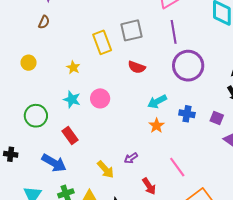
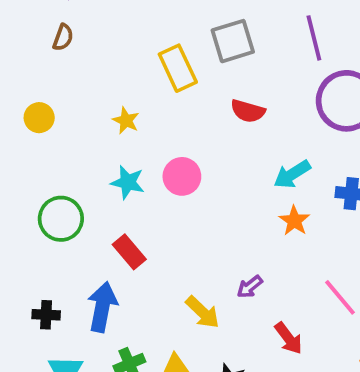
black cross: (11, 154) -> (46, 315), moved
blue arrow: (54, 163) -> (102, 307), turned -105

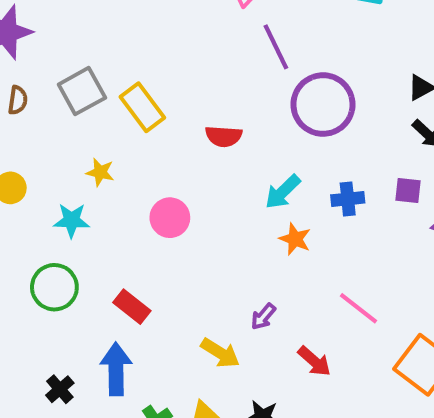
gray square: (233, 41) -> (82, 91), moved
cyan star: (128, 182) -> (72, 220), moved
black cross: (46, 315) -> (60, 389), turned -32

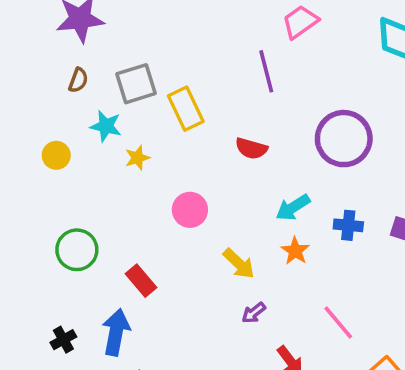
purple line: (276, 47) -> (266, 71), moved
yellow star: (100, 172) -> (137, 158), turned 30
cyan star: (72, 220) -> (106, 126), moved
yellow arrow: (220, 353) -> (239, 264), moved

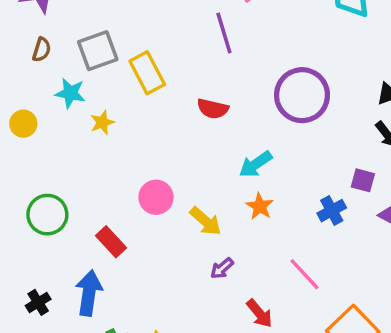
pink circle: (190, 210) -> (156, 197), moved
blue cross: (348, 225) -> (332, 211), moved, turned -32

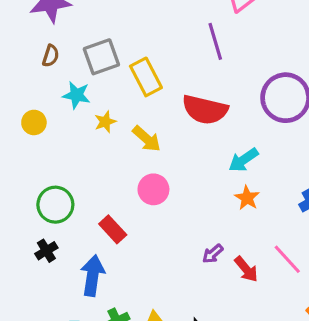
red semicircle: (213, 109) -> (205, 110), size x1.6
yellow arrow: (205, 221) -> (147, 139), moved
black cross: (38, 302) -> (46, 251), moved
red arrow: (259, 313) -> (246, 269), moved

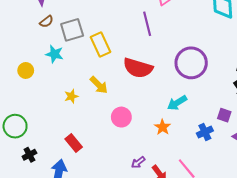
brown semicircle: (51, 56) -> (46, 22), moved, turned 32
yellow star: (105, 122) -> (71, 96), moved
cyan arrow: (243, 160) -> (177, 103), moved
pink circle: (153, 189) -> (121, 117), moved
green circle: (55, 205) -> (15, 126), moved

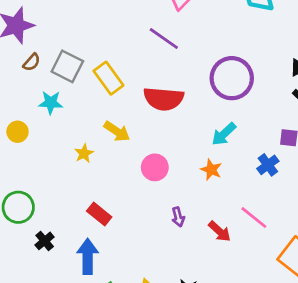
purple line: (147, 24) -> (164, 38), turned -30
gray square: (72, 30) -> (67, 66), turned -35
purple arrow: (138, 162) -> (178, 217), moved, turned -56

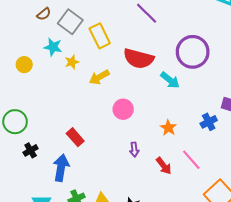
yellow arrow: (117, 131) -> (99, 77), turned 108
cyan arrow: (224, 134) -> (170, 80), moved, turned -108
yellow star: (84, 153) -> (72, 62), moved
orange star: (211, 170) -> (168, 128), moved

